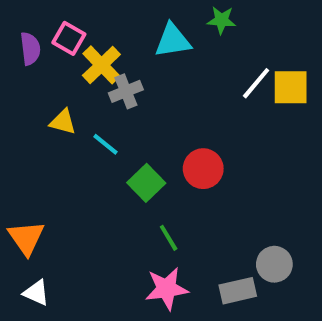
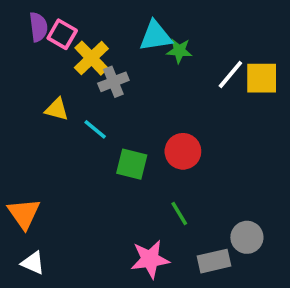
green star: (221, 20) -> (179, 51), moved
purple semicircle: (30, 49) -> (38, 27), moved
green square: (146, 183) -> (132, 164), turned -32
green line: (169, 238) -> (179, 214), moved

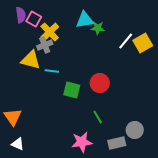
yellow square: (262, 78) -> (143, 43), turned -30
gray cross: (113, 82) -> (45, 45), moved
yellow triangle: (57, 109) -> (31, 60), size x1.5
cyan line: (95, 129) -> (52, 71), turned -32

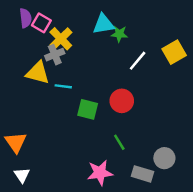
white line: (126, 41) -> (138, 61), moved
gray rectangle: (117, 143) -> (142, 174), turned 30
white triangle: (18, 144) -> (22, 175), turned 32

